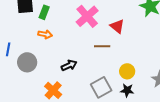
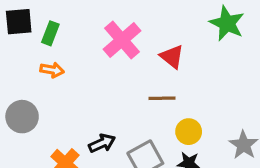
brown line: (102, 46) -> (162, 98), moved
black arrow: (69, 65) -> (102, 143), moved

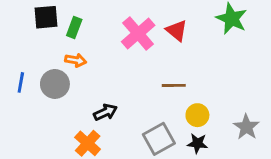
red triangle: (172, 57) -> (177, 31), moved
gray circle: (22, 117) -> (55, 84), moved
black arrow: (102, 143) -> (105, 112), moved

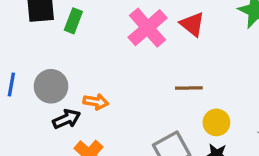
orange arrow: (76, 60) -> (96, 102), moved
black arrow: (105, 112) -> (67, 119), moved

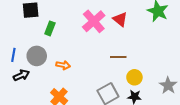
green rectangle: (73, 21) -> (50, 28), moved
black arrow: (67, 119) -> (21, 75), moved

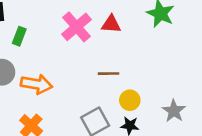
red triangle: (120, 19) -> (111, 24), turned -35
orange arrow: (63, 65) -> (36, 84), size x1.6

